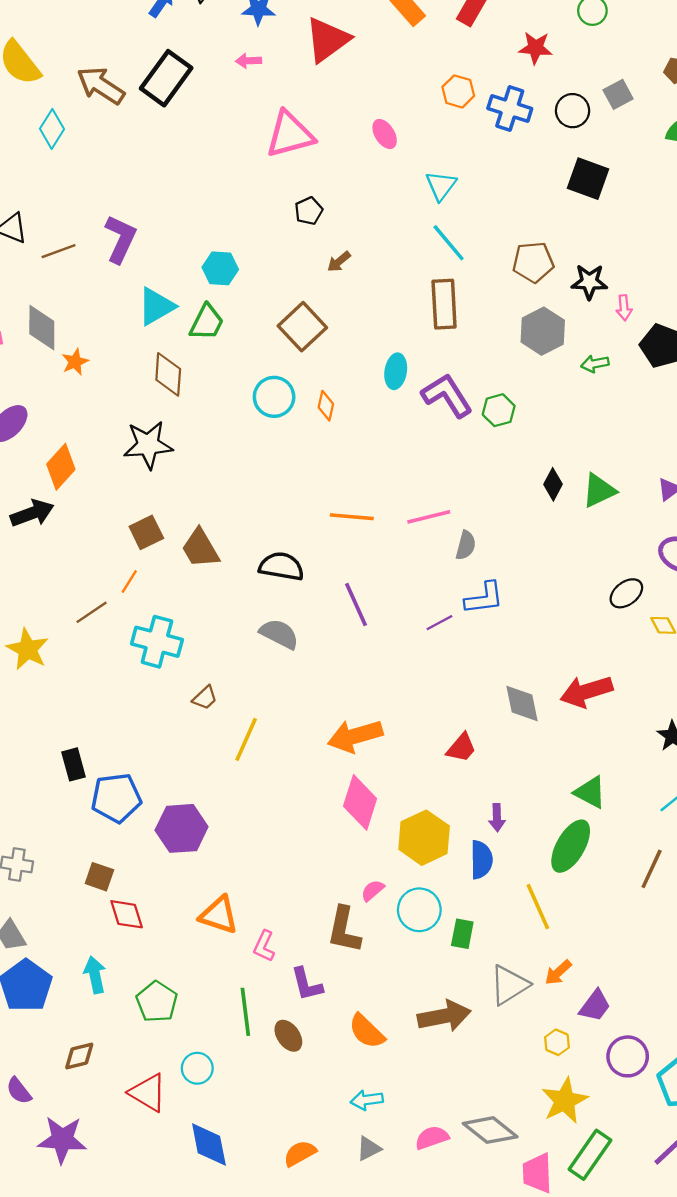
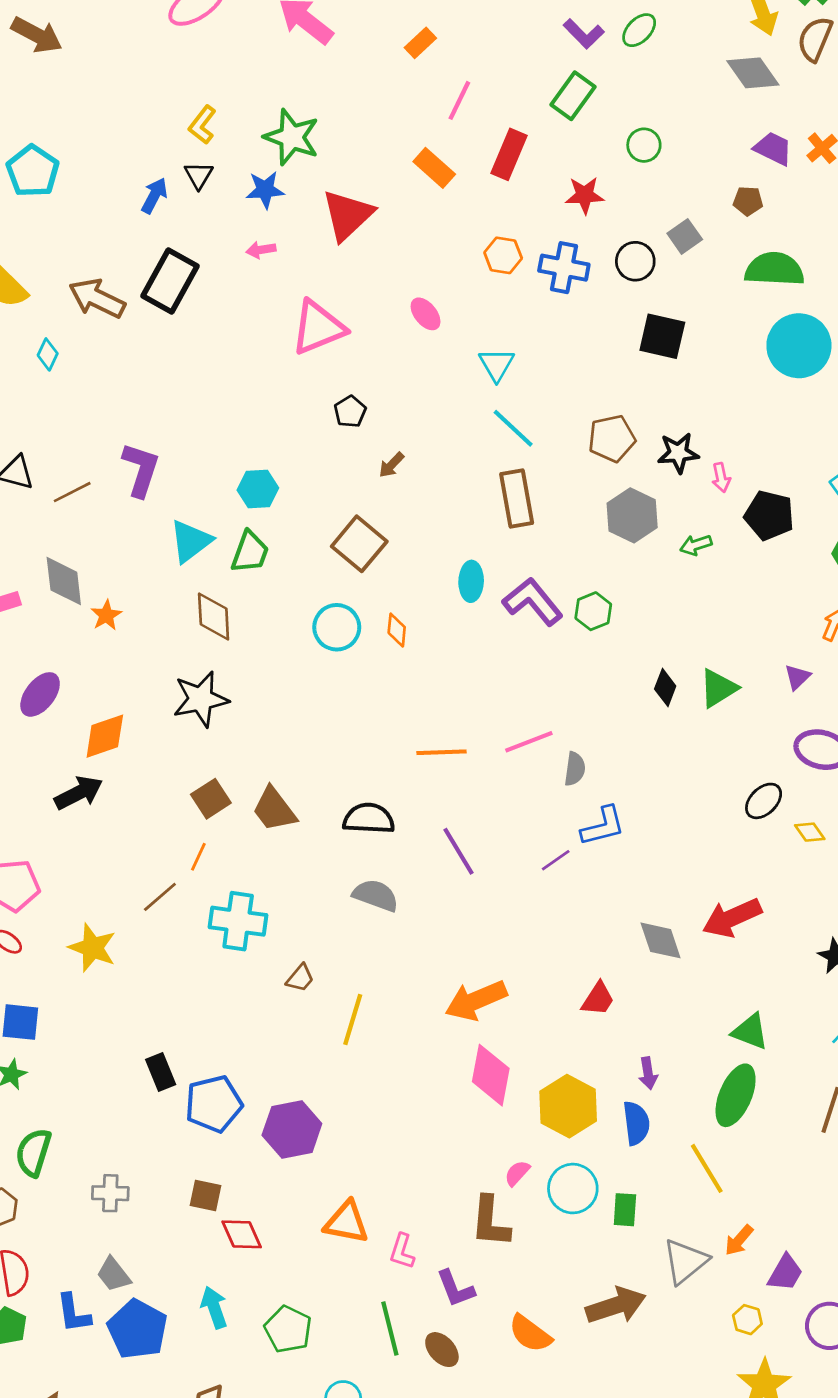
cyan diamond: (52, 129) -> (48, 354), size x0.7
orange diamond: (61, 467) -> (105, 736), turned 36

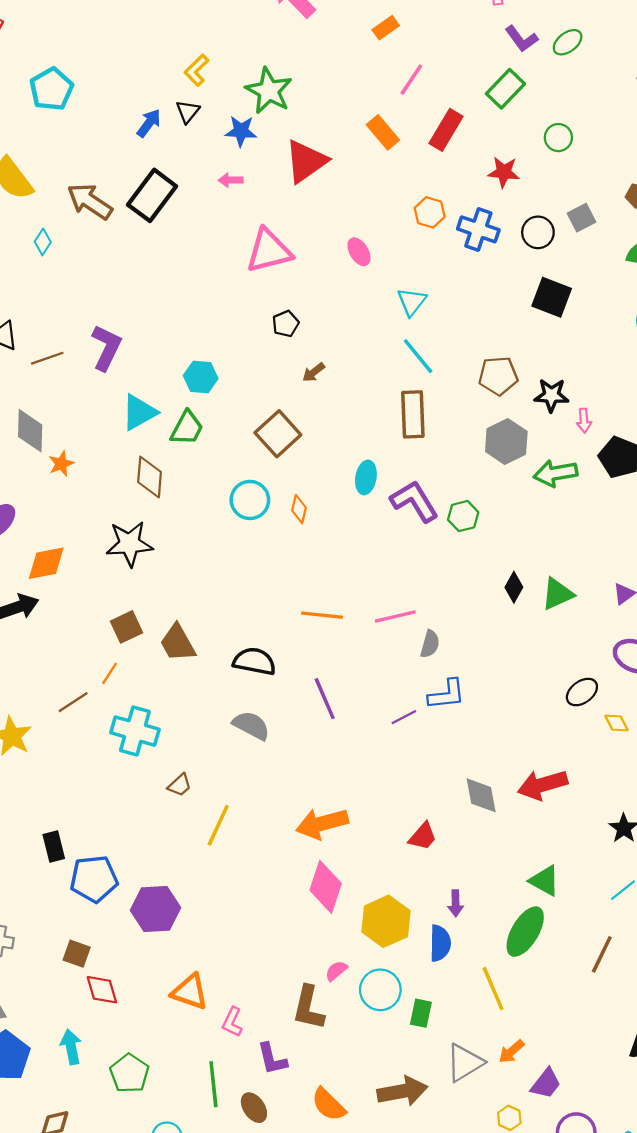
green arrow: (696, 545) -> (555, 473), size x1.6

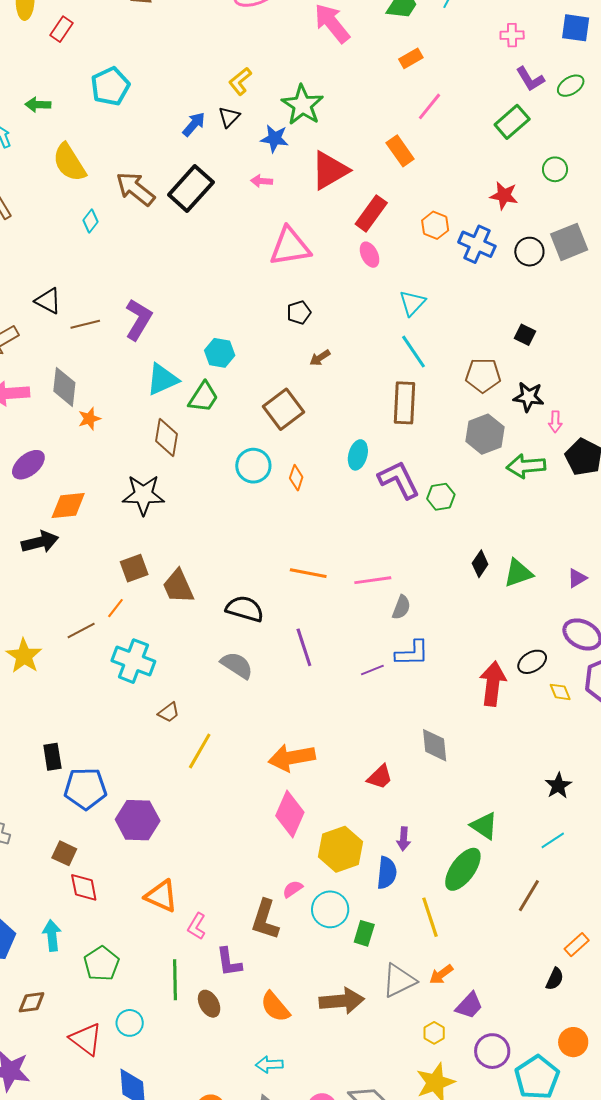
red rectangle: (446, 130) -> (371, 213), moved
gray square: (581, 218) -> (569, 242), size x1.5
black square: (552, 297) -> (525, 335), moved, size x0.6
red arrow: (542, 785) -> (493, 684), moved, turned 108

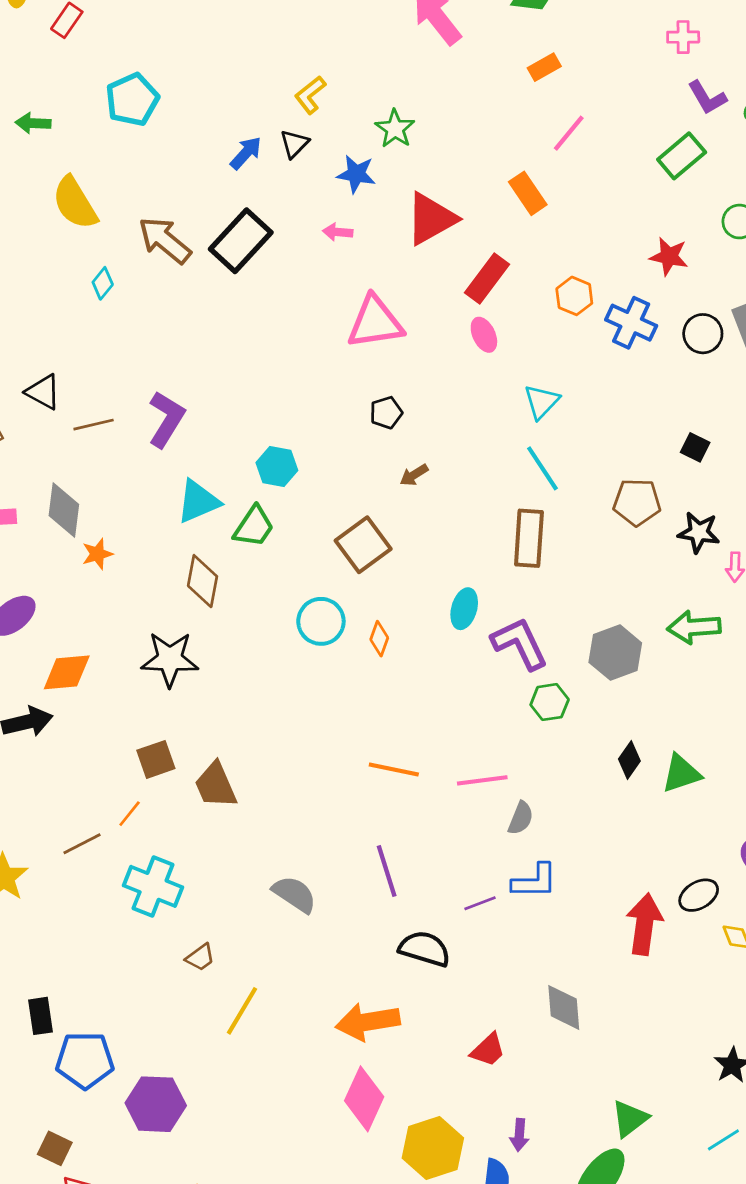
green star: (302, 105) -> (395, 129), size x0.7
gray hexagon: (485, 434) -> (615, 653), moved
green hexagon: (441, 497) -> (550, 702), moved
black semicircle: (245, 609) -> (425, 949), moved
green triangle: (484, 826) -> (630, 1119), turned 48

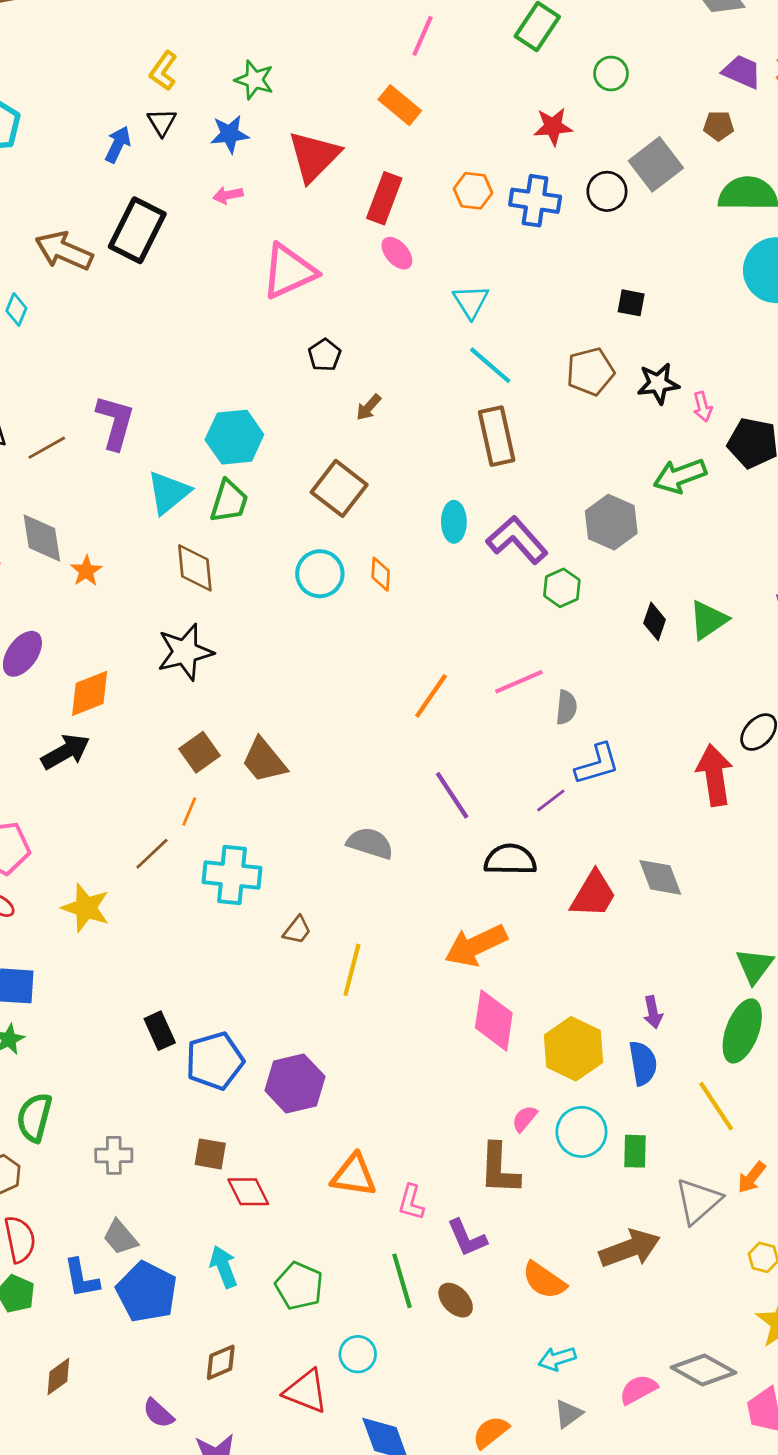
cyan hexagon: (277, 466) -> (234, 437), size x1.4
orange line: (394, 770) -> (431, 696), turned -51
red trapezoid: (488, 1050) -> (593, 894), moved, size x1.4

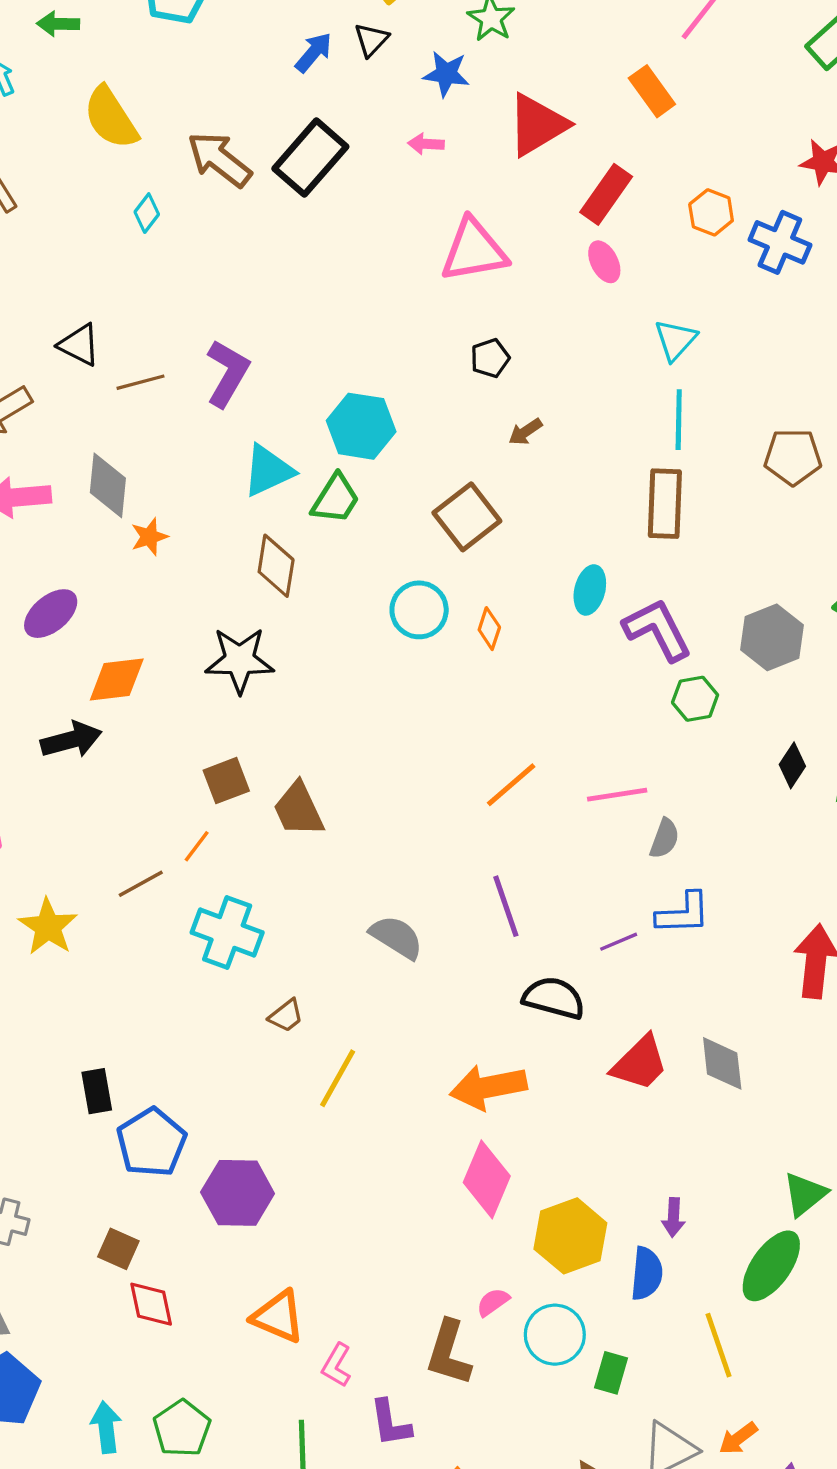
cyan line: (490, 365) -> (679, 420), turned 36
blue pentagon: (215, 1061) -> (151, 1142), turned -30
cyan arrow: (224, 1267) -> (106, 1427), moved

